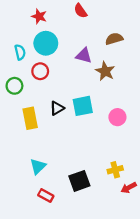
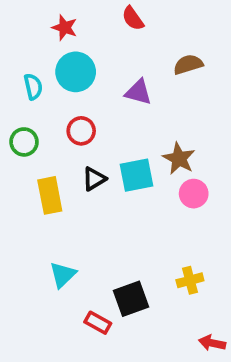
red circle: (40, 71) -> (81, 131), moved
brown star: (105, 71) -> (179, 159), moved
red arrow: (129, 188) -> (212, 343), moved, turned 40
red rectangle: (46, 195) -> (98, 323), moved

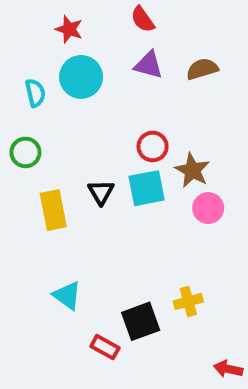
purple triangle: (138, 92) -> (149, 65), moved
red circle: (81, 131) -> (153, 146), moved
black triangle: (94, 179) -> (101, 192), turned -30
cyan triangle: (63, 275) -> (67, 295), turned -40
yellow cross: (190, 280) -> (188, 301), moved

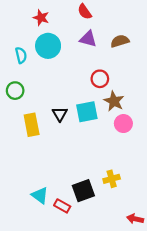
red circle: (153, 146) -> (100, 79), moved
cyan triangle: (67, 295) -> (40, 195), moved

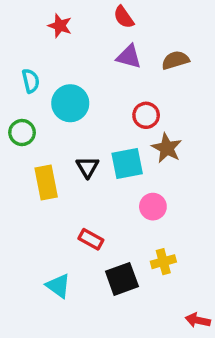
cyan circle: (48, 46) -> (70, 103), moved
pink circle: (123, 124) -> (153, 207), moved
red rectangle: (62, 206) -> (91, 239), moved

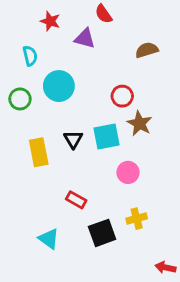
purple triangle: (129, 57) -> (85, 38), moved
cyan semicircle: (31, 81) -> (30, 56), moved
green circle: (22, 133) -> (20, 99), moved

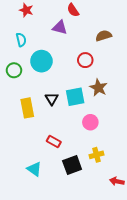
red star: (50, 21) -> (26, 10), moved
red circle: (122, 96) -> (85, 60), moved
red arrow: (165, 267) -> (117, 181), moved

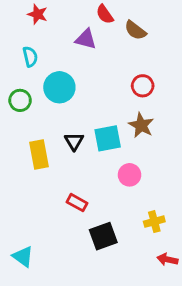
brown semicircle: (104, 36) -> (135, 30), moved, turned -126
red circle: (85, 60) -> (143, 86), moved
yellow cross: (96, 155) -> (154, 222), moved
cyan triangle: (34, 169) -> (23, 257), moved

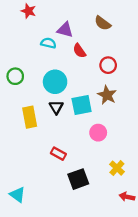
red semicircle: (105, 14) -> (79, 51), moved
cyan semicircle: (30, 57) -> (48, 43), moved, turned -64
cyan circle: (59, 87) -> (55, 82), moved
yellow cross: (154, 222) -> (117, 168), turned -32

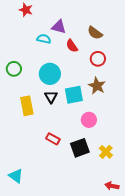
brown semicircle: (103, 23) -> (95, 33), moved
black square: (78, 179) -> (80, 148), moved
red arrow: (127, 197) -> (112, 186), moved

